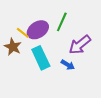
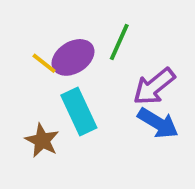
brown star: (13, 47) -> (42, 140), moved
blue arrow: (68, 65) -> (158, 123), moved, size x1.5

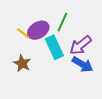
cyan rectangle: (79, 111) -> (54, 47), moved
brown star: (42, 140) -> (22, 63), moved

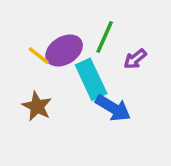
purple arrow: (80, 45) -> (135, 59), moved, size x0.6
blue arrow: (83, 64) -> (113, 108), moved

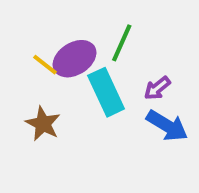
purple arrow: (135, 59) -> (157, 88), moved
blue arrow: (113, 108) -> (167, 126), moved

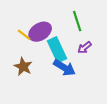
green line: (122, 43) -> (77, 21), moved, turned -42
blue arrow: (167, 126) -> (64, 68), moved

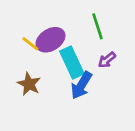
blue arrow: (64, 68) -> (81, 85), turned 90

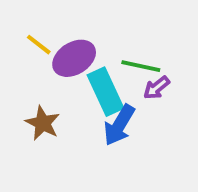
green line: (97, 26) -> (141, 66), moved, turned -60
yellow line: (30, 44) -> (39, 45), moved

